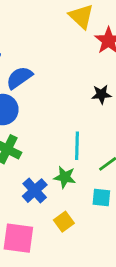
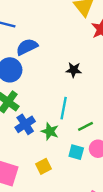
black star: (101, 94) -> (74, 70), moved
blue cross: (35, 191) -> (25, 124), moved

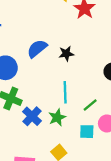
blue semicircle: (27, 47) -> (37, 49), moved
green star: (50, 131) -> (57, 118), turned -30

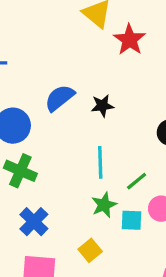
blue cross: (32, 116) -> (34, 222), moved
green star: (57, 118) -> (104, 205), moved

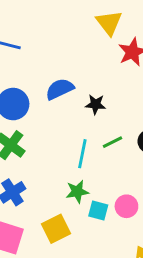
green line: (137, 181) -> (113, 142), moved
yellow square: (90, 250) -> (56, 229), size x1.4

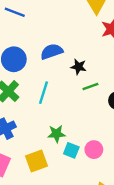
green line: (113, 142) -> (90, 87), moved
cyan line: (82, 154) -> (43, 93), moved

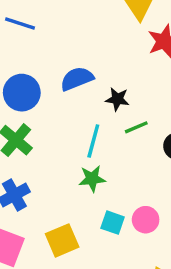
cyan line: (43, 93) -> (93, 141), moved
green star: (56, 134) -> (92, 179), moved

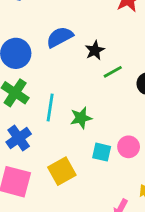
black star: (117, 99) -> (95, 50), turned -30
cyan line: (93, 141) -> (50, 107), moved

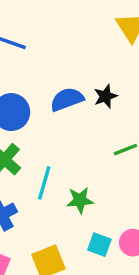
black star: (95, 50) -> (106, 96), moved

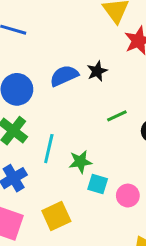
cyan square: (99, 245) -> (98, 184), moved

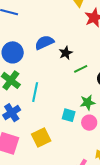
black star: (97, 71) -> (66, 53), moved
green star: (80, 162) -> (88, 102), moved

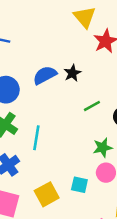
black star: (66, 53) -> (72, 73), moved
cyan square: (69, 115) -> (79, 185), moved

